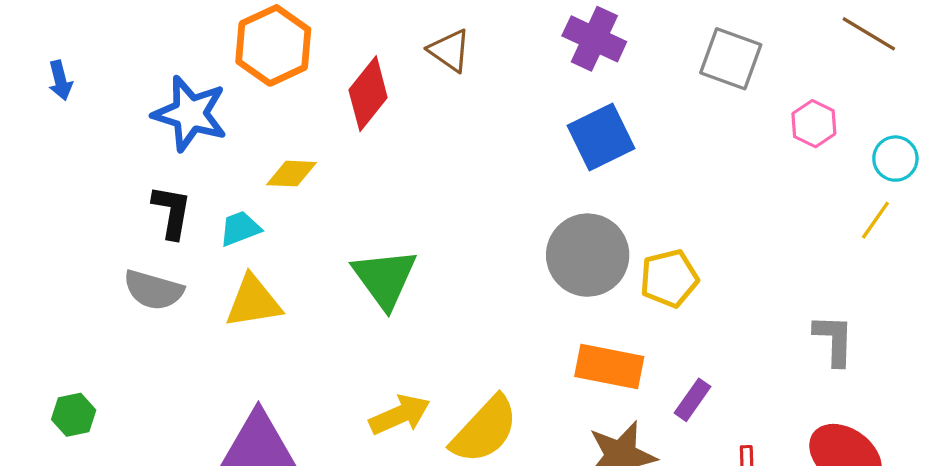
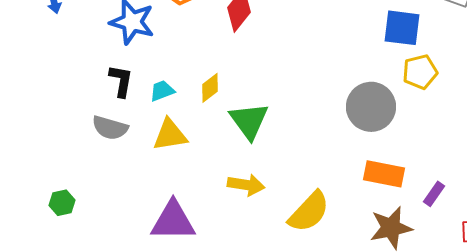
blue square: (601, 137) -> (402, 28), moved, turned 33
yellow diamond: (292, 174) -> (210, 88), moved, turned -40
yellow pentagon: (669, 278) -> (420, 72), moved
yellow arrow: (400, 415) -> (246, 185), moved, turned 33

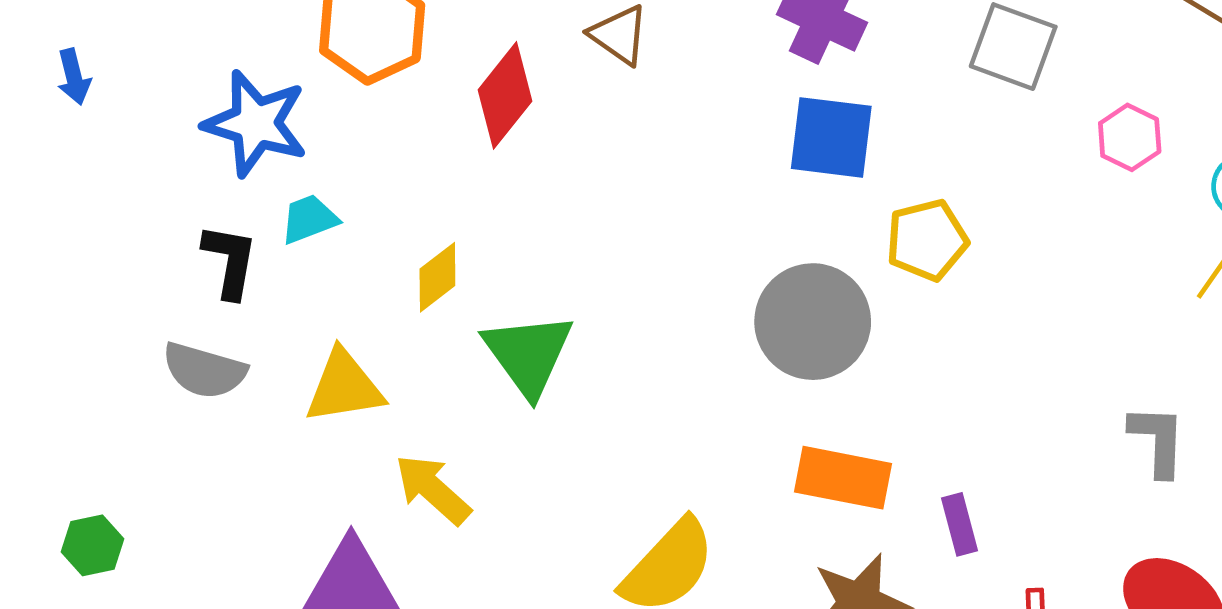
blue square: (402, 28) -> (831, 137), moved
cyan trapezoid: (162, 91) -> (309, 219), moved
yellow arrow: (246, 185) -> (433, 489), moved, turned -147
purple rectangle: (434, 194) -> (960, 524), turned -50

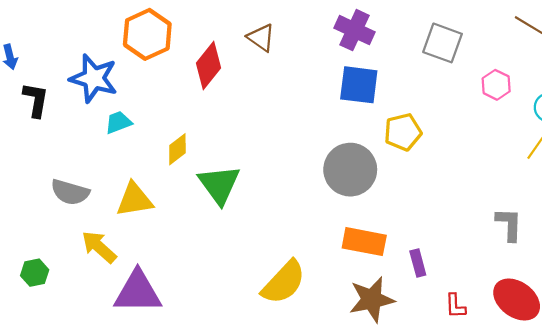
black L-shape: (230, 261) -> (36, 100), moved
yellow arrow: (433, 489) -> (99, 247), moved
green hexagon: (92, 545) -> (35, 273), moved

